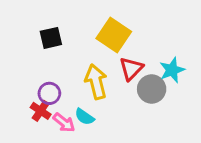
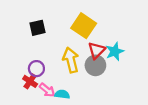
cyan star: (172, 70) -> (115, 51), moved
gray circle: (152, 89) -> (95, 65), moved
cyan semicircle: (84, 117) -> (62, 94), moved, turned 152

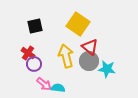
red triangle: (97, 50) -> (90, 47), turned -36
cyan star: (115, 51) -> (107, 69), moved, turned 30
red cross: (30, 81) -> (28, 53), moved

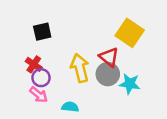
yellow square: (78, 24) -> (130, 33), moved
pink arrow: (44, 84) -> (39, 95), moved

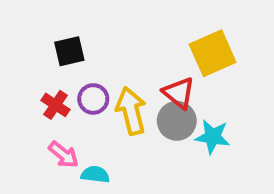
yellow square: (130, 33) -> (213, 53), turned 32
purple circle: (41, 78) -> (93, 99), moved
cyan semicircle: (70, 107) -> (95, 175), moved

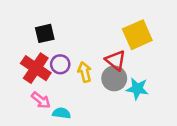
red cross: (55, 105) -> (36, 68), size x1.6
yellow arrow: (131, 111) -> (85, 72), size x0.7

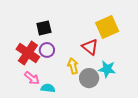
black square: (45, 33) -> (44, 28), moved
yellow arrow: (85, 72) -> (73, 66), moved
gray circle: (114, 78) -> (89, 78), moved

